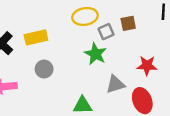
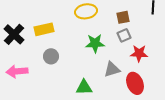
gray square: (106, 32) -> (124, 35), moved
green star: (96, 54) -> (95, 43), turned -30

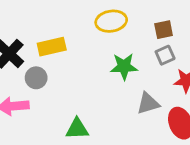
gray circle: (51, 56) -> (36, 78), moved
green triangle: (84, 87) -> (77, 129), moved

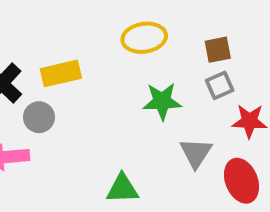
gray triangle: (148, 103) -> (196, 153), turned -40
green triangle: (77, 129) -> (122, 189), moved

